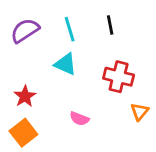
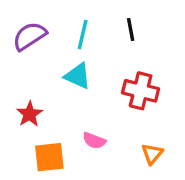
cyan line: (70, 29) -> (83, 34), turned 30
orange triangle: (140, 112) -> (152, 154), moved
orange square: (23, 133) -> (49, 157), moved, turned 32

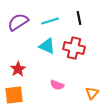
cyan line: (83, 34) -> (50, 21), turned 60
red cross: (141, 91) -> (74, 48), moved
orange square: (49, 157) -> (14, 95), moved

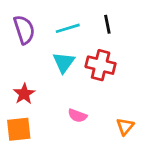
purple semicircle: (18, 22) -> (24, 30), turned 105
cyan triangle: (47, 46) -> (64, 62), turned 42

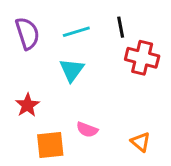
red cross: (101, 65) -> (142, 58), moved
orange triangle: (125, 127) -> (141, 142), turned -30
orange square: (19, 129) -> (50, 145), moved

